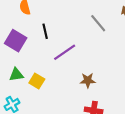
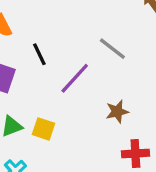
gray line: (98, 23) -> (112, 49), moved

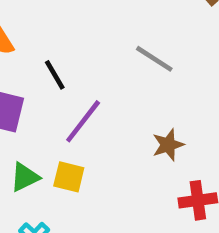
purple line: (75, 78) -> (83, 121), moved

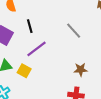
brown star: (168, 145) -> (81, 70), moved

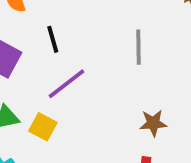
gray line: (74, 31) -> (139, 47), turned 42

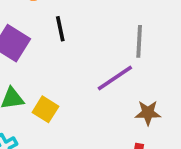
purple line: (66, 84) -> (115, 78), moved

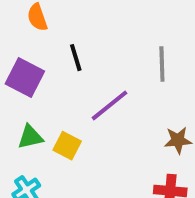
purple line: (115, 78) -> (110, 105), moved

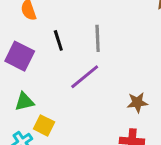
gray line: (162, 64) -> (98, 38), moved
yellow square: (67, 146) -> (44, 125), moved

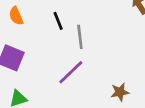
black line: (58, 40) -> (58, 21), moved

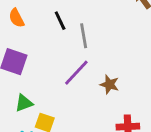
brown star: (120, 92) -> (109, 84), moved, turned 30

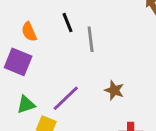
orange semicircle: (16, 18) -> (29, 32), moved
purple line: (76, 73) -> (66, 98), moved

